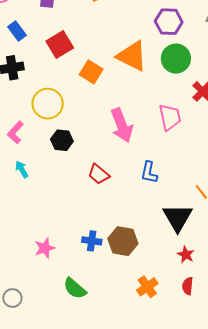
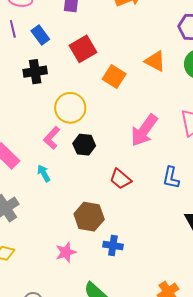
orange triangle: (132, 56) -> (155, 61), size x0.7
pink arrow: (122, 125) -> (144, 130), turned 56
pink L-shape: (15, 132) -> (52, 138), moved
brown hexagon: (123, 241) -> (89, 217), moved

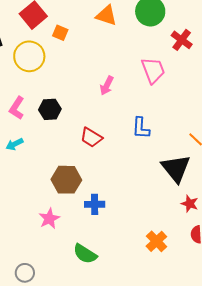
orange square: (114, 77) -> (60, 33), moved, size x0.7
yellow circle: (70, 108) -> (29, 56), moved
pink arrow: (144, 130) -> (107, 86), size x0.6
cyan arrow: (44, 173) -> (15, 144), turned -78

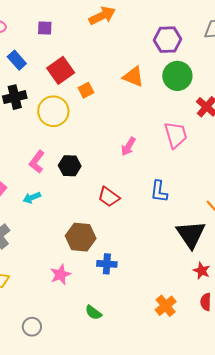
orange square: (60, 33) -> (86, 90), turned 35
green semicircle: (85, 254) -> (93, 313), size x0.7

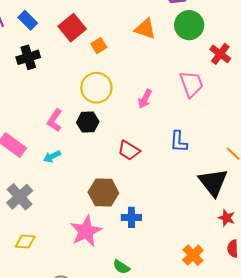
yellow circle: (53, 111) -> (96, 88), moved
pink star: (60, 275) -> (86, 231), size x1.5

